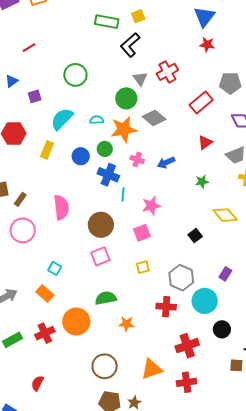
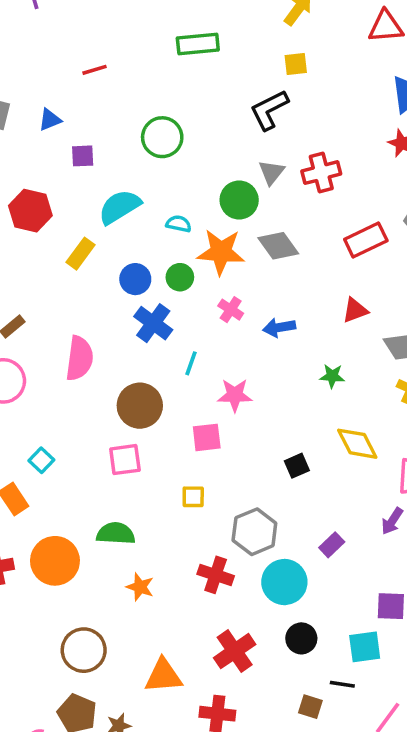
green rectangle: (107, 22) -> (198, 44), moved, turned -30
blue cross: (108, 175) -> (153, 323), moved
red cross: (187, 346) -> (235, 651), turned -30

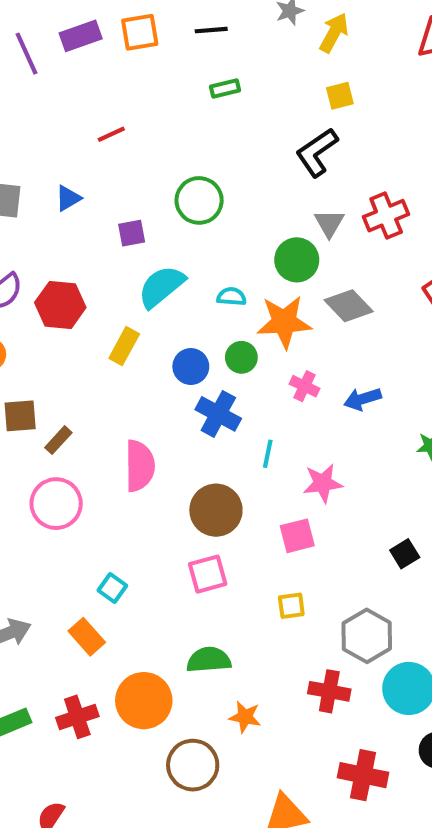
green rectangle: (198, 44) -> (225, 88), size x0.6
purple square: (83, 156) -> (132, 233), moved
brown circle: (84, 650) -> (193, 765), moved
red cross: (235, 651) -> (363, 775), turned -36

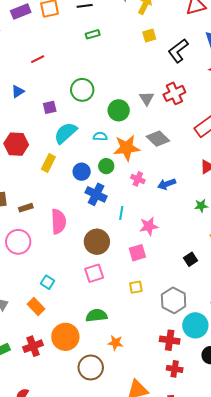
black L-shape: (317, 152) -> (178, 51), moved
green circle: (297, 260) -> (119, 110), moved
brown rectangle: (58, 440) -> (26, 208), moved, turned 32
red cross: (329, 691) -> (170, 340), moved
red cross: (363, 775) -> (175, 369), size x0.7

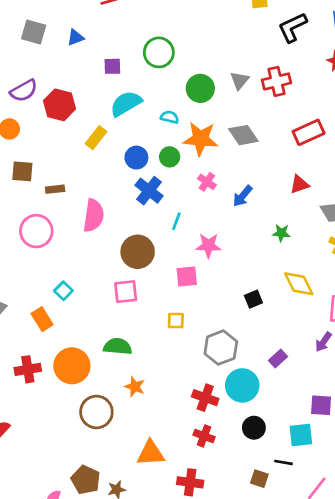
blue arrow: (167, 184) -> (243, 196), turned -42

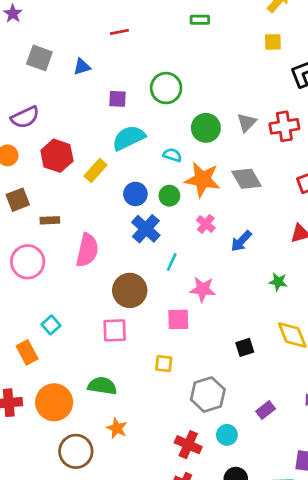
red hexagon: (60, 105) -> (57, 156), moved
brown square: (22, 171) -> (18, 200), turned -30
cyan circle: (242, 385) -> (227, 435), size x0.6

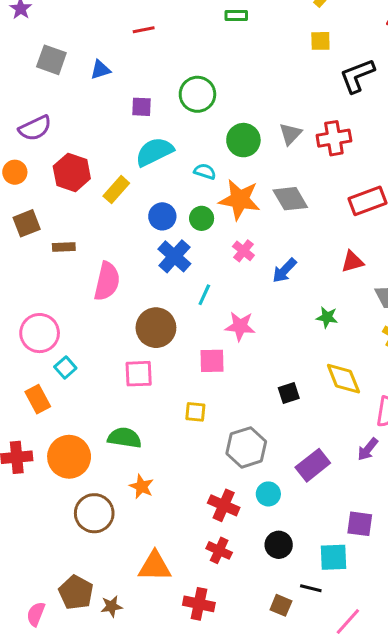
pink circle: (28, 262) -> (40, 333), moved
purple rectangle: (266, 410) -> (313, 465), size x1.5

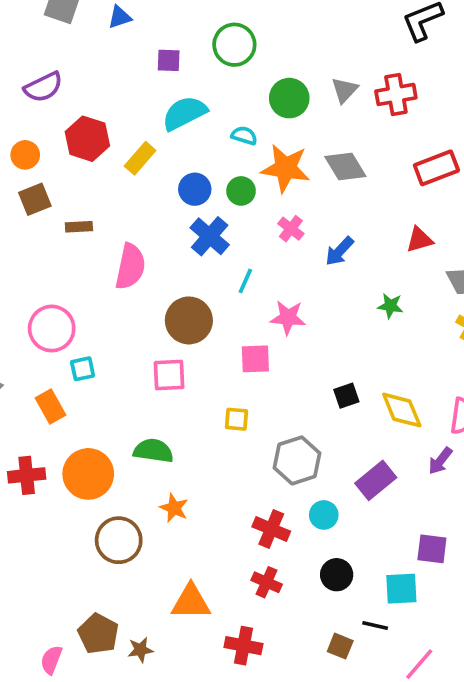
orange circle: (15, 172) -> (25, 155), moved
cyan square: (65, 368) -> (83, 369), turned 30
yellow diamond: (343, 379) -> (402, 410), moved

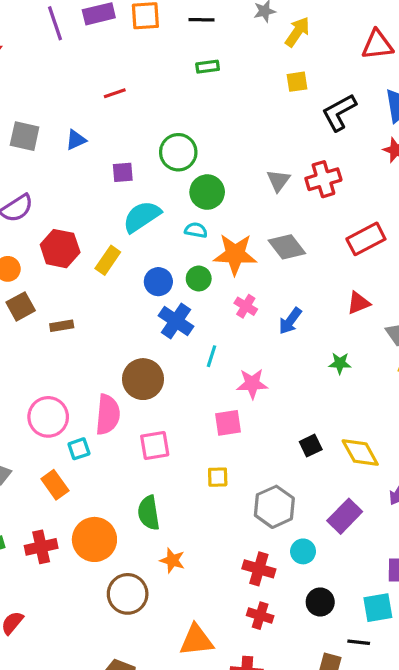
green circle: (289, 98) -> (207, 192), moved
pink semicircle: (130, 267) -> (108, 415), moved
brown circle: (189, 320) -> (143, 379), moved
green semicircle: (153, 451) -> (149, 513), turned -100

